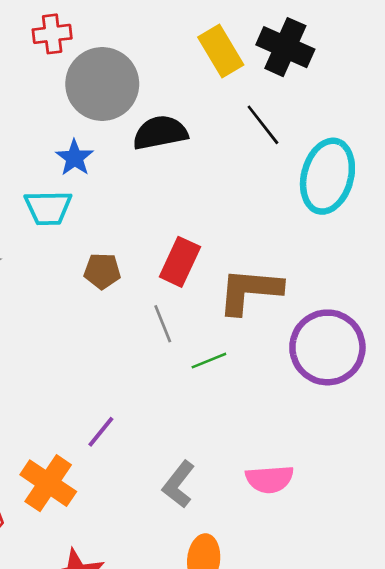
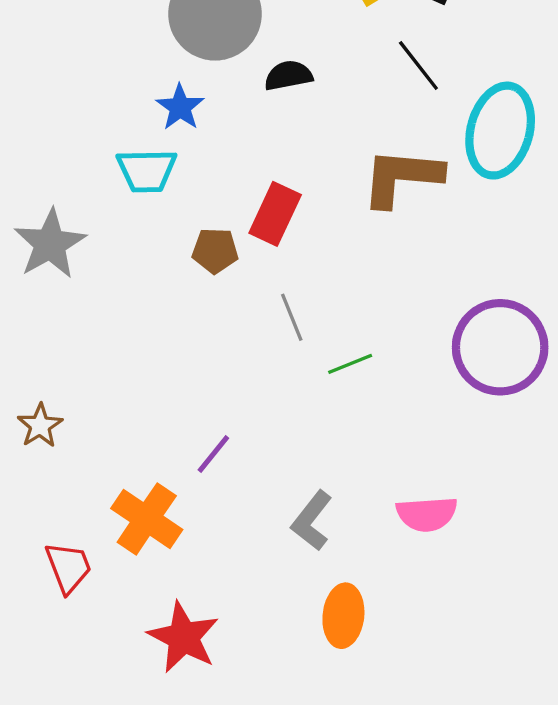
black semicircle: (160, 133) -> (288, 76), size x0.7
red rectangle: (180, 262) -> (275, 214), moved
brown L-shape: (250, 291) -> (402, 177), moved

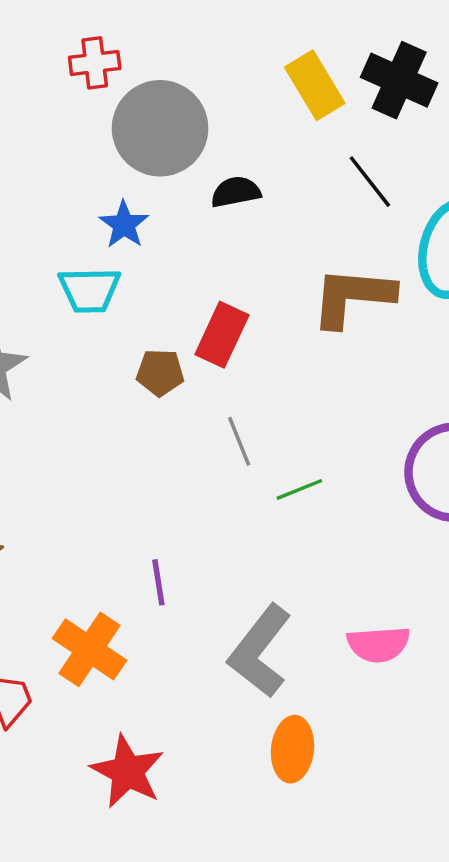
purple line: (213, 454) -> (158, 582), turned -48
gray L-shape: (312, 521) -> (260, 651), size x1.5

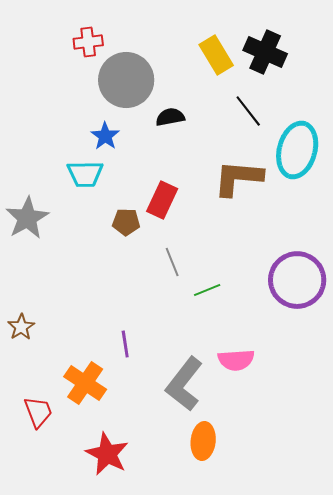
pink semicircle: (378, 644) -> (236, 360), moved

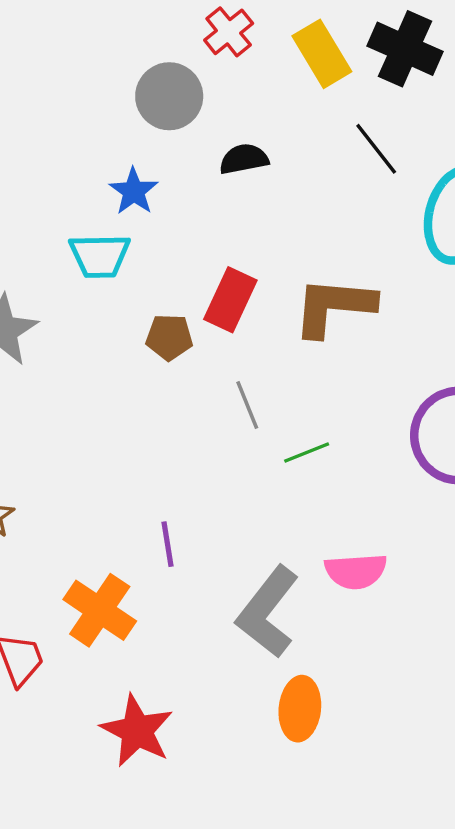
red cross: (88, 42) -> (229, 32), moved, turned -32
gray circle: (126, 80) -> (169, 96), size x0.7
brown L-shape: (238, 178) -> (334, 307), moved

